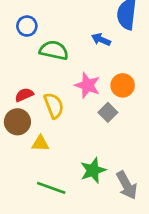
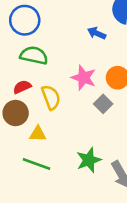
blue circle: (27, 26) -> (25, 20), size x1.5
green semicircle: (54, 50) -> (34, 55), moved
green line: (51, 188) -> (36, 164), moved

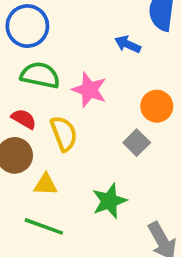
pink star: (84, 78) -> (89, 90), moved
red semicircle: (22, 87) -> (24, 119), turned 54
green star: (89, 160) -> (109, 201), moved

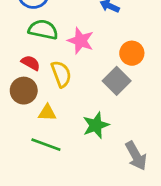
gray square: (137, 143) -> (117, 81), size x1.4

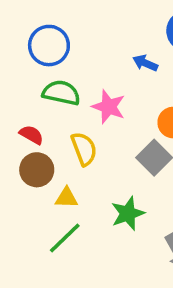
red semicircle: (31, 63) -> (31, 135), moved
green line: (46, 145) -> (65, 238), turned -64

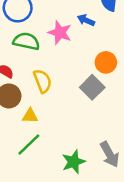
pink star: (108, 107) -> (60, 33), moved
green star: (128, 214) -> (74, 162), moved

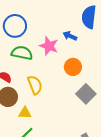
orange circle: (106, 62) -> (73, 67), moved
gray square: (92, 87) -> (86, 94), moved

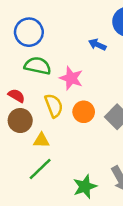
pink star: (49, 46) -> (71, 78), moved
orange circle: (73, 67) -> (84, 112), moved

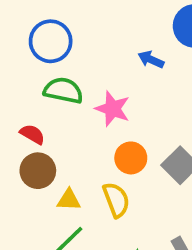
yellow semicircle: (54, 106) -> (116, 200), moved

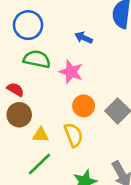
blue arrow: (151, 59) -> (84, 38), moved

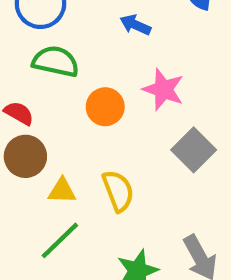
pink star: (71, 72) -> (163, 89), moved
orange circle: (84, 106) -> (105, 107), moved

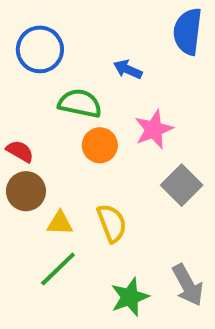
green semicircle: (56, 61) -> (80, 103), moved
pink star: (163, 89) -> (154, 129), turned 30

